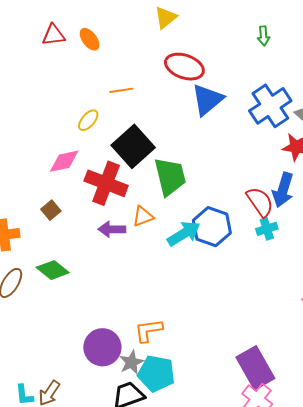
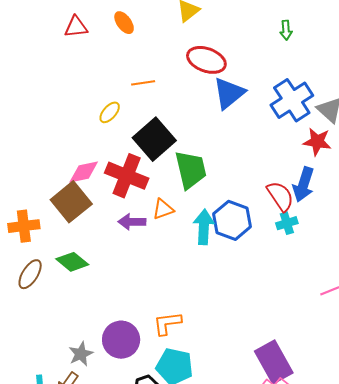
orange ellipse: (90, 39) -> (124, 23), moved
pink diamond: (64, 161) -> (84, 172), moved
brown square: (51, 210) -> (71, 202), size x2.0
cyan arrow: (184, 234) -> (204, 227), turned -56
gray star: (131, 362) -> (81, 354), moved

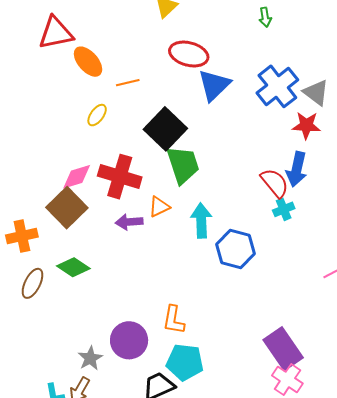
orange ellipse: (124, 23) -> (88, 62), moved, size x1.4
red triangle: (76, 27) -> (56, 33), size x1.5
black square: (154, 139) -> (165, 129), moved
blue hexagon: (232, 220) -> (235, 249), moved
orange L-shape: (167, 323) -> (174, 320), turned -68

